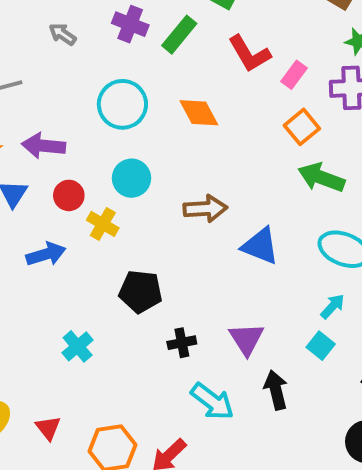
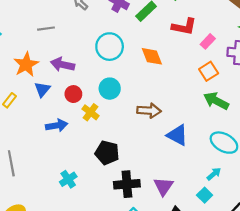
red L-shape: (249, 54) -> (184, 27), turned -55
black cross: (182, 343) -> (127, 184), size x1.6

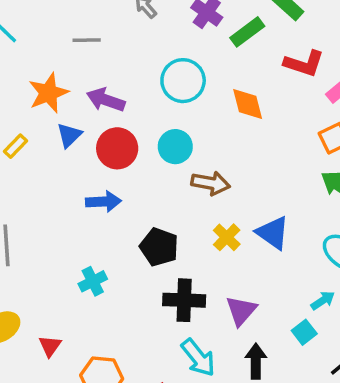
red circle: (73, 94) -> (117, 148), size x1.5
brown arrow: (149, 111) -> (211, 183), moved
yellow cross: (91, 112) -> (227, 237), moved
blue arrow: (57, 125) -> (104, 202), moved

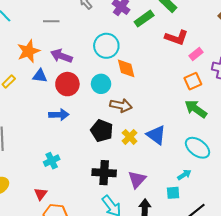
orange diamond: (248, 104) -> (126, 68), moved
blue triangle: (69, 135) -> (40, 76), turned 49
black pentagon: (159, 247) -> (102, 131), moved
cyan square: (304, 332) -> (173, 193), turned 32
red triangle: (50, 346) -> (41, 194), moved

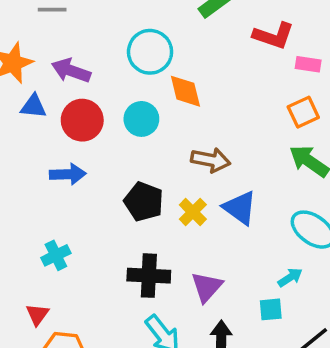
pink rectangle: (196, 54) -> (308, 64), turned 48
brown arrow: (121, 105) -> (211, 160), moved

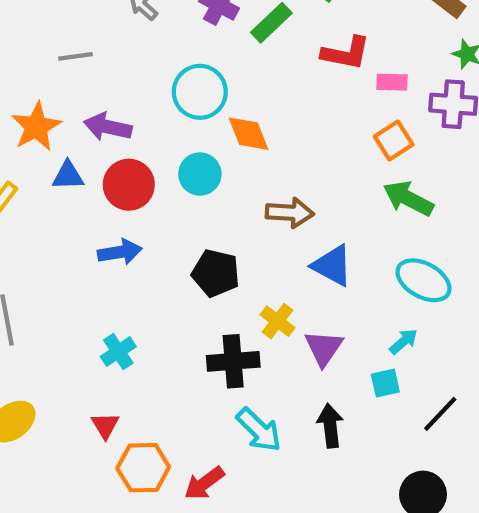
yellow cross: (193, 212) -> (278, 321), moved
purple triangle: (207, 287) -> (324, 348), moved

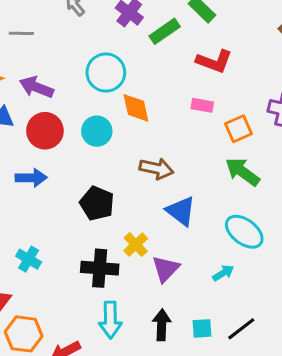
pink rectangle: (392, 82) -> (202, 105), moved
cyan cross: (118, 352) -> (29, 259), moved, turned -35
cyan square: (385, 383) -> (202, 328), moved
cyan arrow: (259, 430) -> (110, 320), turned 36

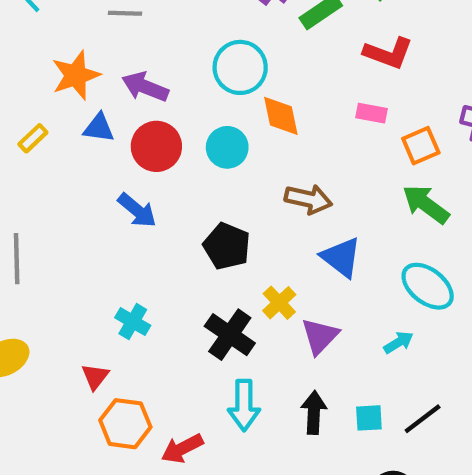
blue arrow: (31, 178) -> (137, 210), turned 40
black cross: (100, 268) -> (230, 335), turned 30

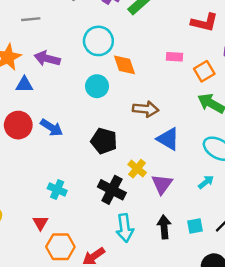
red L-shape: (388, 53) -> (204, 22), moved
red circle: (156, 146) -> (18, 125), moved

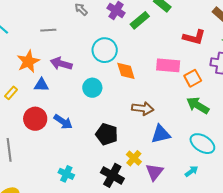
pink rectangle: (175, 57) -> (168, 65), size x1.6
cyan circle: (97, 86) -> (92, 88), moved
blue triangle: (168, 139) -> (161, 134), turned -45

